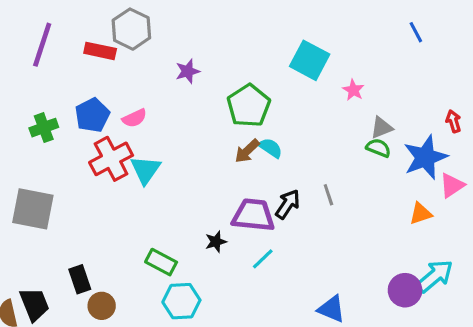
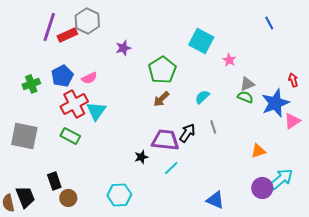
purple line: (42, 45) -> (49, 27), moved
red rectangle: (100, 51) -> (67, 35), turned -36
cyan semicircle: (271, 148) -> (202, 97), moved, turned -77
orange triangle: (421, 214) -> (258, 151), moved
green rectangle: (161, 262) -> (70, 136), moved

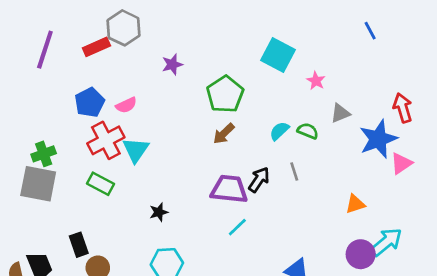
purple line: (49, 27) -> (45, 50), moved
red arrow: (293, 80) -> (403, 108), size x1.5
green cross: (31, 84) -> (44, 154), moved
green semicircle: (245, 97) -> (308, 131), moved
black star: (141, 157) -> (159, 212), moved

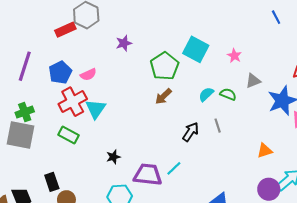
purple line: (45, 50) -> (25, 66), moved
cyan square: (278, 55) -> (196, 49), moved
purple trapezoid: (229, 189) -> (148, 175), moved

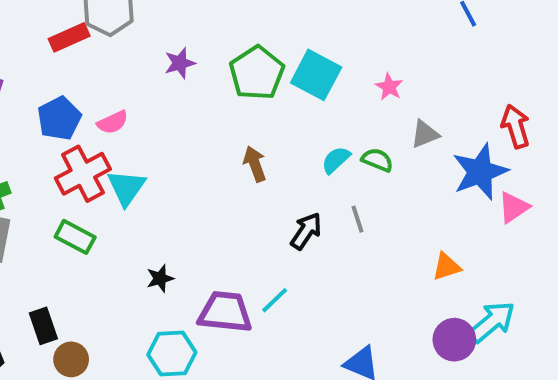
green pentagon: (164, 66) -> (257, 73), moved
brown arrow: (163, 96) -> (255, 164), turned 114

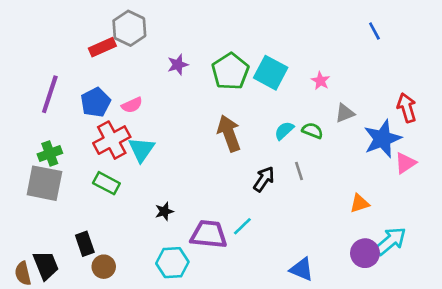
brown arrow: (255, 164) -> (229, 133), size x1.5

